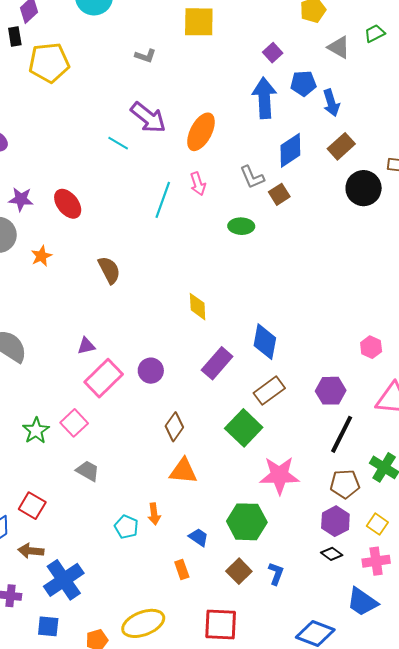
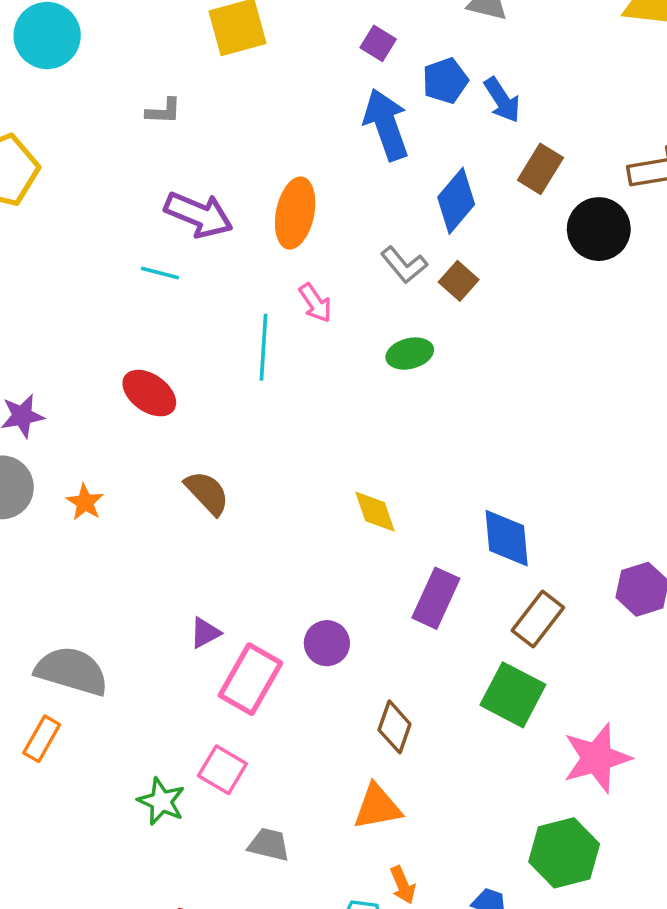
red ellipse: (68, 204) -> (149, 393), moved
orange triangle: (183, 471) -> (377, 807), moved

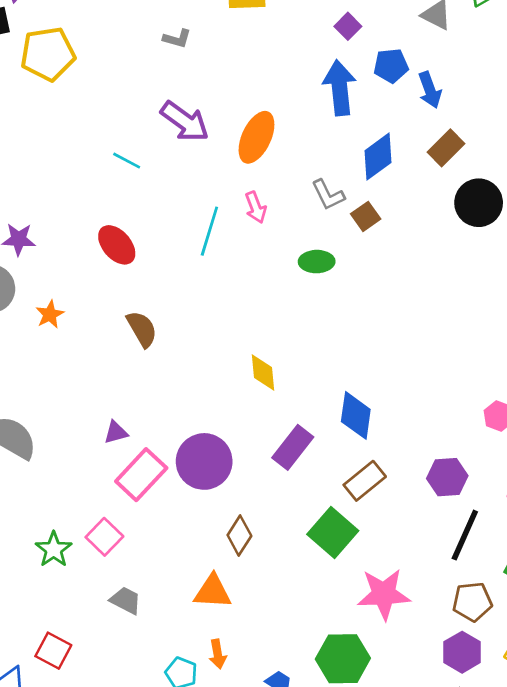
cyan line: (160, 273) -> (127, 161), moved
purple circle: (327, 643) -> (204, 461), size x1.6

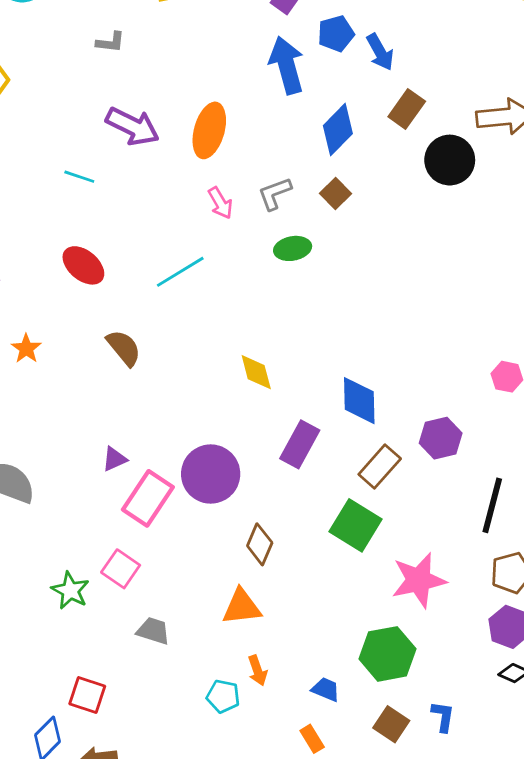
gray L-shape: (328, 195) -> (275, 194), moved, turned 105
cyan line: (209, 231) -> (180, 272), moved, turned 51
purple hexagon: (447, 477) -> (441, 438), moved

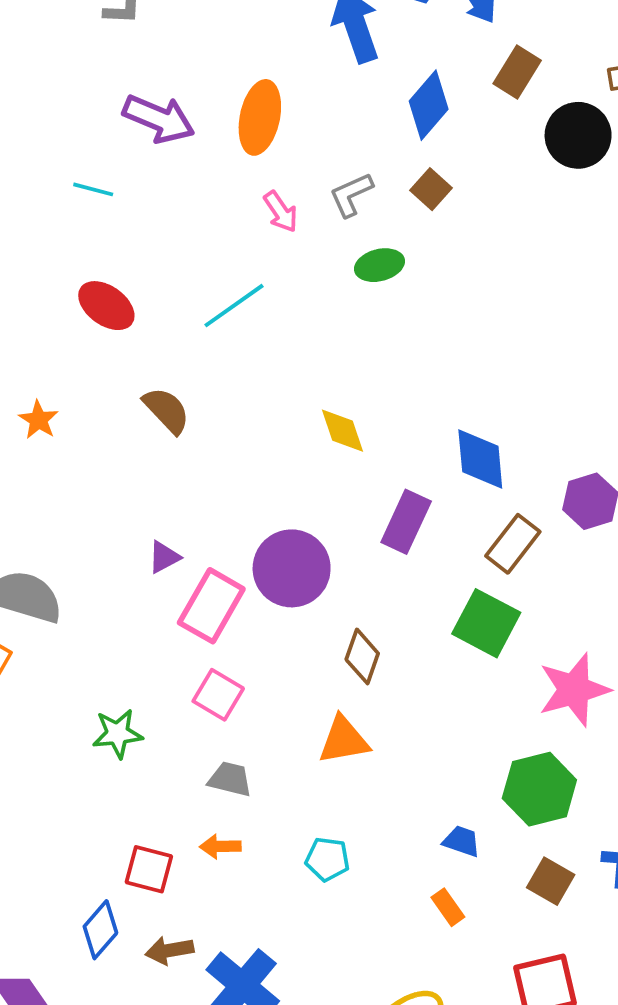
pink square: (121, 569) -> (218, 695), moved
green star: (70, 591) -> (118, 734), turned -30
orange arrow: (257, 670) -> (220, 846), moved, turned 112

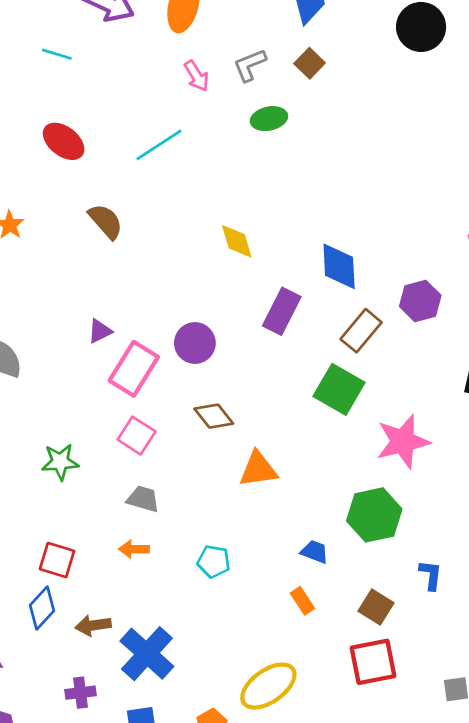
purple circle: (292, 568) -> (195, 343), size x0.7
brown diamond: (362, 656) -> (214, 416), moved, turned -60
orange triangle: (344, 740) -> (258, 469), moved
red square: (149, 869) -> (57, 560), moved
brown square: (551, 881) -> (376, 607), moved

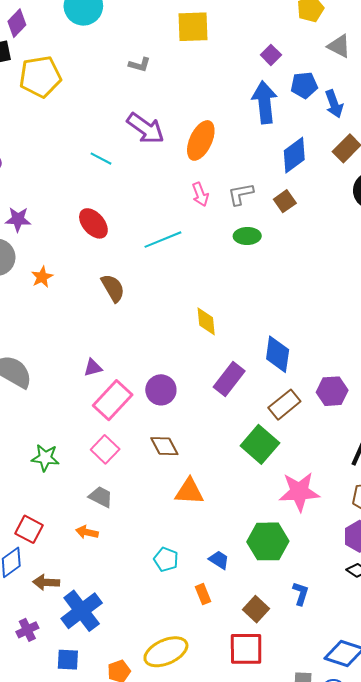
cyan pentagon: (214, 561) -> (166, 559), moved
purple cross: (81, 693) -> (27, 630), turned -30

